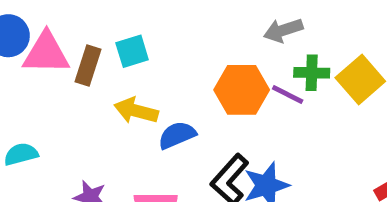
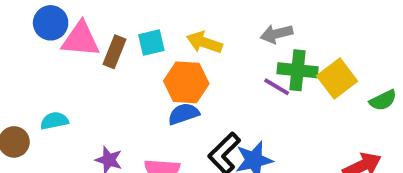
green cross: (312, 73) -> (298, 70), size x1.4
orange hexagon: (242, 90) -> (186, 82), moved
yellow arrow: (136, 111) -> (204, 42), moved

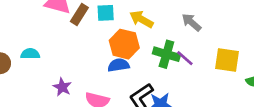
gray arrow: (277, 34) -> (191, 22), turned 45
green cross: (298, 70) -> (166, 54), moved
yellow square: (337, 79) -> (227, 60), turned 35

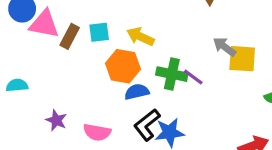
gray arrow: (191, 22) -> (224, 47), moved
yellow square: (227, 60) -> (242, 59), moved
blue semicircle: (119, 65) -> (137, 92), moved

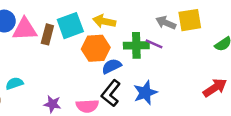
cyan square: (99, 32) -> (70, 26), size x1.5
gray arrow: (224, 47) -> (166, 23), moved
black L-shape: (147, 125) -> (111, 93), moved

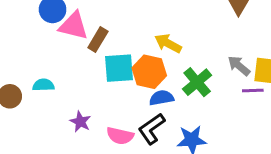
cyan square: (70, 26) -> (119, 68), moved
purple line: (154, 44) -> (253, 90), moved, turned -42
green cross: (136, 45) -> (197, 82), turned 35

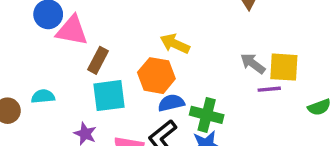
brown rectangle: (98, 39) -> (98, 60), moved
cyan square: (119, 68) -> (109, 96), moved
green cross: (197, 82) -> (207, 115), moved, turned -32

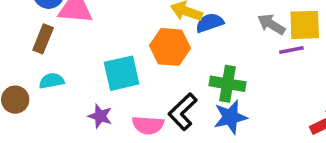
brown rectangle: (98, 60) -> (43, 39), moved
blue semicircle: (171, 103) -> (210, 23), moved

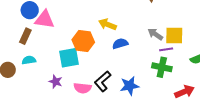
blue semicircle: (210, 23) -> (120, 44), moved
orange hexagon: (170, 47) -> (83, 41), moved
green cross: (228, 84) -> (162, 67), moved

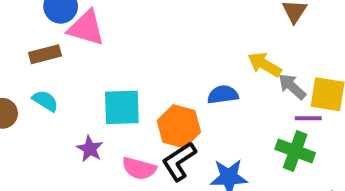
yellow arrow: (107, 24) -> (265, 65), moved
brown rectangle: (25, 36) -> (45, 54), turned 42
orange hexagon: (83, 41) -> (179, 126), moved
cyan semicircle: (29, 60) -> (45, 101), turned 32

